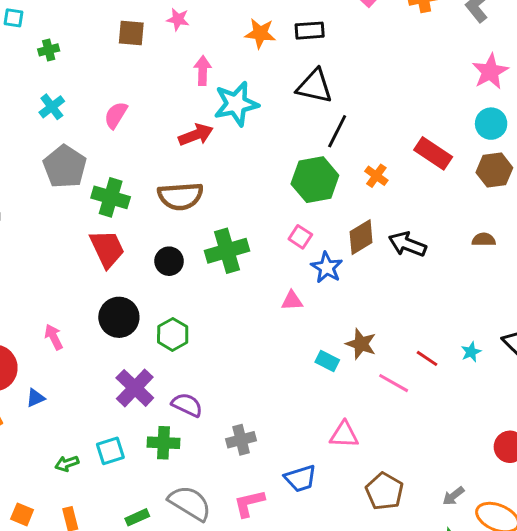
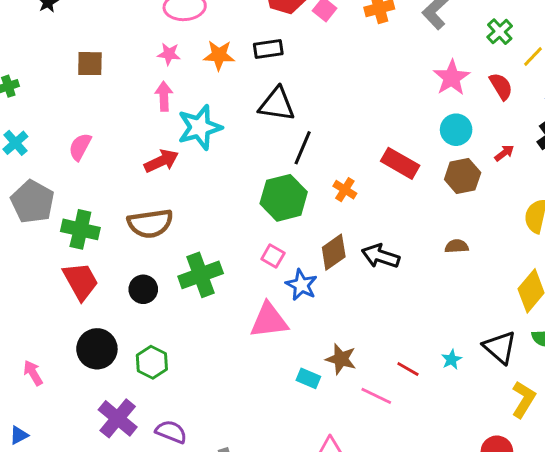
pink star: (178, 19) -> (169, 54), moved
pink triangle: (292, 301) -> (269, 320), size x1.8

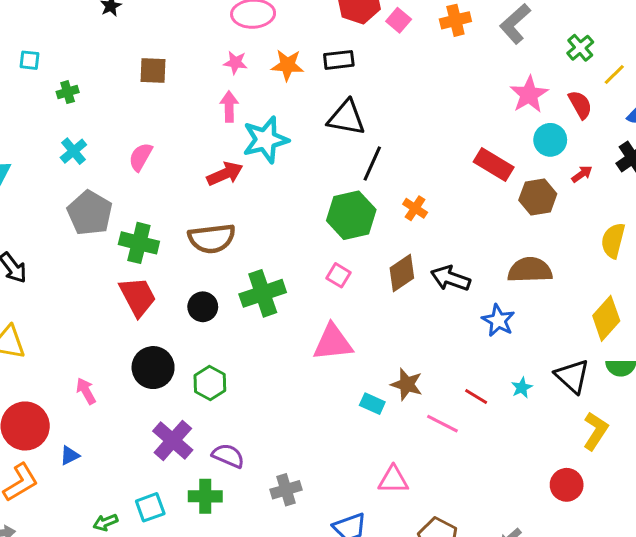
cyan circle: (456, 130) -> (550, 140), moved
red rectangle: (400, 163) -> (494, 164), moved
brown semicircle: (457, 246) -> (530, 270), size x1.8
blue star: (301, 285) -> (498, 320), moved

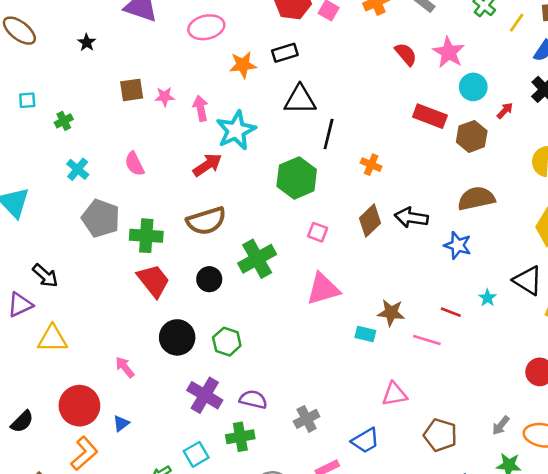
pink star: (235, 63) -> (165, 97), moved
red semicircle: (580, 105) -> (406, 54), moved
pink semicircle: (141, 157) -> (134, 164), turned -45
green hexagon: (351, 215) -> (297, 178), moved

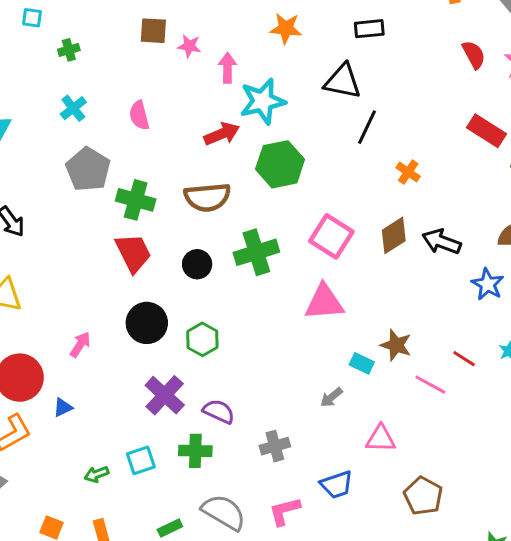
black rectangle: (285, 53) -> (369, 29), moved
green hexagon: (297, 178) -> (280, 164), moved
pink square: (318, 232) -> (331, 236), size x1.8
pink arrow: (125, 367) -> (80, 345), turned 60
gray arrow: (501, 425) -> (331, 397), moved

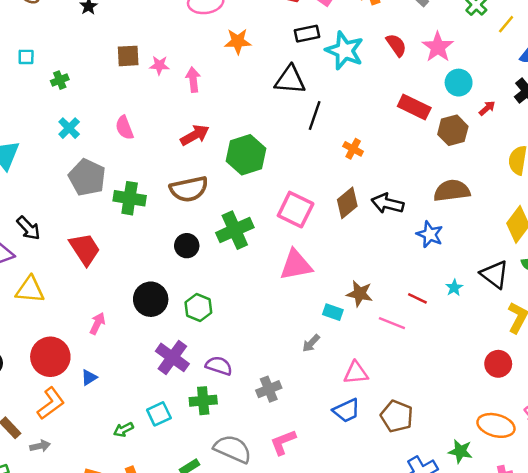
cyan star: (263, 101) -> (345, 51), moved, turned -30
red trapezoid: (133, 253) -> (85, 249), moved
blue trapezoid: (337, 485) -> (346, 410), moved

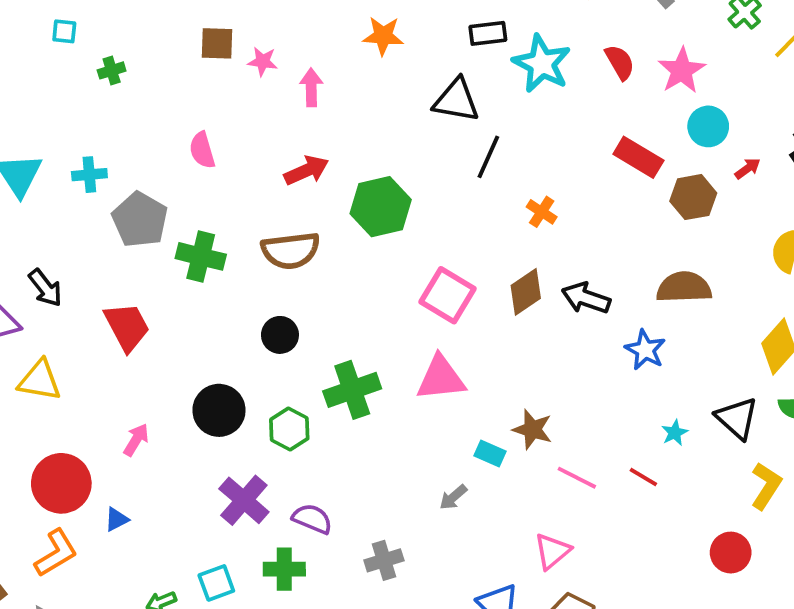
cyan cross: (69, 128) -> (89, 175), moved, turned 35
green cross: (235, 230) -> (352, 390), moved
red line: (417, 298) -> (643, 477), moved
pink triangle: (356, 373) -> (552, 551), moved, turned -40

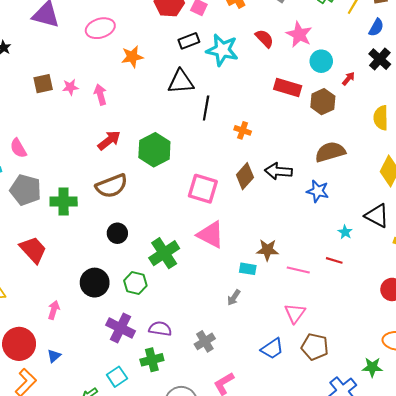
pink semicircle: (202, 150) -> (18, 148), moved
pink triangle: (441, 378) -> (211, 235), turned 48

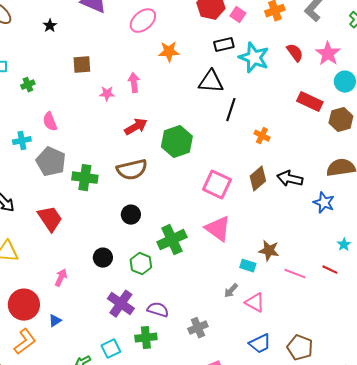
pink ellipse: (100, 28) -> (143, 21), turned -32
pink star: (70, 87) -> (107, 94), moved
black circle: (95, 283) -> (103, 258), size x0.7
pink triangle: (295, 313) -> (255, 303), moved, turned -45

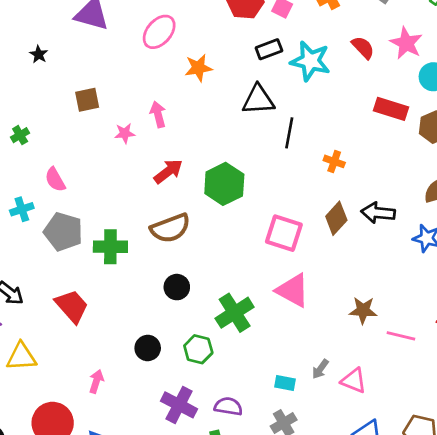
cyan rectangle: (248, 266) -> (285, 383), moved

